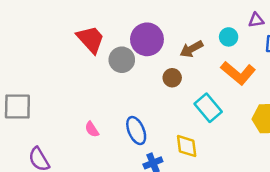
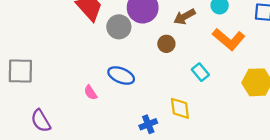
cyan rectangle: (208, 108) -> (200, 72), size x0.7
blue ellipse: (136, 131) -> (121, 76), moved, turned -45

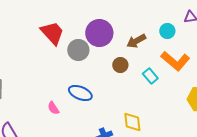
cyan rectangle: (200, 72) -> (150, 76), moved

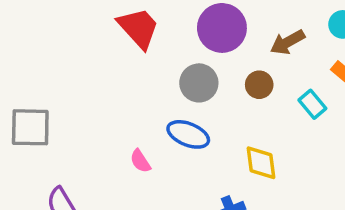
gray circle: (78, 50) -> (199, 83), moved
yellow diamond: (132, 122) -> (261, 163), moved

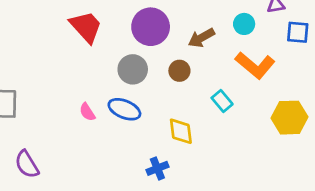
cyan rectangle: (312, 104) -> (222, 101), moved
pink semicircle: (140, 161) -> (87, 112), moved

